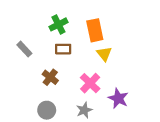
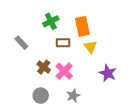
brown rectangle: (63, 49) -> (63, 43), moved
pink cross: (90, 83) -> (64, 71), moved
purple star: (118, 98) -> (108, 73), moved

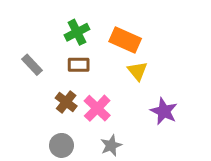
orange rectangle: (82, 26) -> (125, 40), turned -54
brown rectangle: (63, 43) -> (79, 65), moved

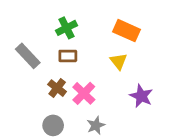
orange rectangle: (125, 40) -> (127, 31), moved
gray rectangle: (32, 65) -> (28, 56), size x1.4

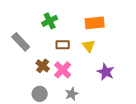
orange rectangle: (127, 31) -> (95, 23), turned -30
brown rectangle: (68, 56) -> (63, 45), moved

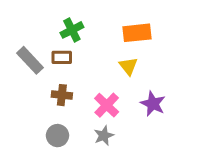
brown rectangle: (63, 45) -> (62, 57), moved
brown cross: (43, 66) -> (62, 95), turned -32
pink cross: (63, 70) -> (107, 105), moved

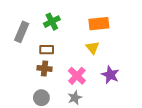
brown rectangle: (62, 57) -> (47, 50), moved
gray rectangle: (30, 60) -> (22, 32), moved, turned 66

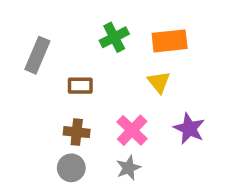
green cross: (52, 22) -> (114, 37), moved
brown cross: (45, 68) -> (77, 132), moved

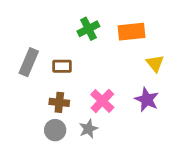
gray rectangle: (37, 55) -> (29, 62), moved
yellow triangle: (159, 82) -> (155, 63), moved
gray star: (128, 168) -> (88, 129), moved

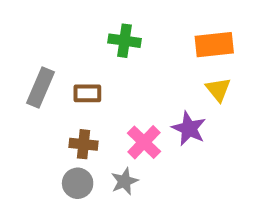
green cross: (88, 29) -> (124, 41), turned 35
orange rectangle: (131, 32) -> (214, 45), moved
purple star: (147, 100) -> (189, 129), moved

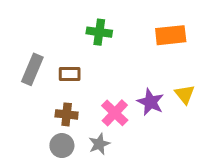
yellow triangle: (218, 90) -> (185, 94), moved

